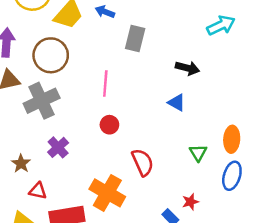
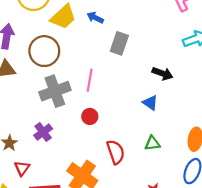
gray cross: (42, 101) -> (55, 91), moved
green triangle: (198, 153) -> (152, 143), moved, turned 49
red triangle: (38, 191) -> (22, 168), turned 49

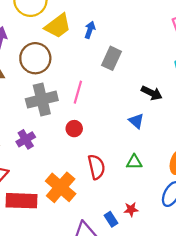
blue arrow: (95, 18) -> (90, 30), turned 77

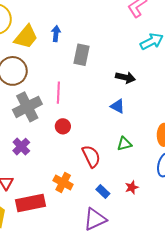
orange cross: (61, 187) -> (63, 182), size x0.7
blue rectangle: (111, 219) -> (103, 192), moved

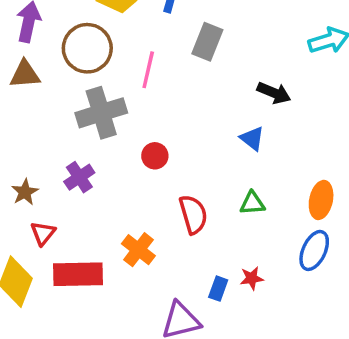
pink line: (58, 93) -> (148, 70), moved
blue rectangle: (103, 192) -> (218, 289), moved, turned 56

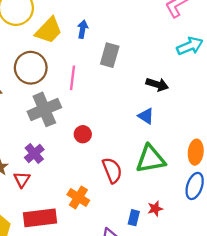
green triangle: (252, 203) -> (151, 159), size x1.8
red triangle: (43, 233) -> (22, 180), moved

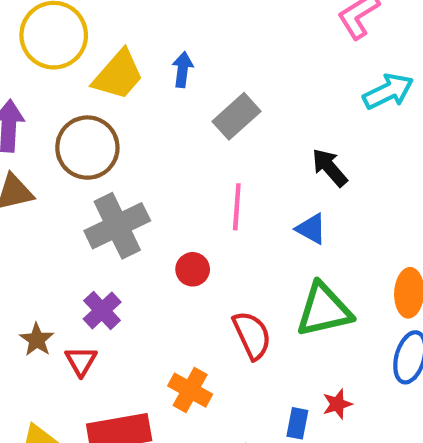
gray rectangle: (110, 55) -> (237, 116), turned 35
pink line: (73, 78) -> (237, 207), moved
black arrow: (157, 84) -> (330, 168), turned -145

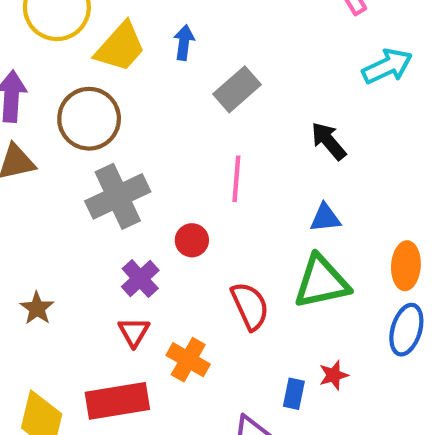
blue triangle: (311, 229) -> (325, 218), moved, turned -36
purple cross: (102, 310) -> (140, 279), moved
red triangle: (81, 361) -> (134, 332), moved

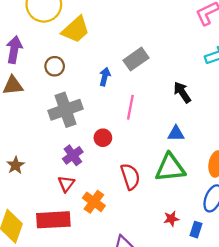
blue arrow: (184, 42) -> (105, 77), moved
brown circle: (89, 119) -> (55, 66), size x0.6
blue rectangle: (294, 394) -> (196, 230), moved

